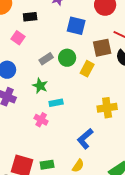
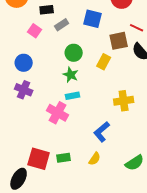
green circle: (67, 58) -> (74, 53), moved
gray rectangle: (46, 59) -> (62, 25), moved
green star: (40, 86) -> (71, 75), moved
pink cross: (41, 120) -> (58, 113), size x1.5

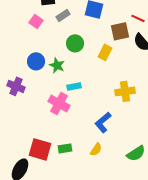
blue circle: (24, 63) -> (36, 61), moved
green star: (71, 75) -> (57, 65), moved
purple cross: (24, 90) -> (16, 86), moved

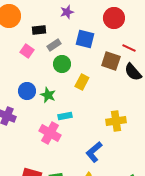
brown square: (120, 31) -> (111, 61), turned 30
green circle: (75, 43) -> (62, 64), moved
yellow rectangle: (105, 52) -> (82, 82), moved

